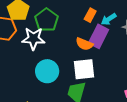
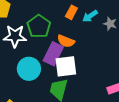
green pentagon: (46, 20) -> (39, 26), moved
purple rectangle: (99, 36) -> (53, 54), moved

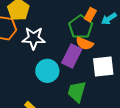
green pentagon: (39, 26) -> (81, 27), moved
white square: (66, 66) -> (103, 67), moved

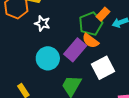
white star: (34, 38) -> (42, 23), size x0.7
white square: (103, 67) -> (103, 68), turned -35

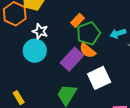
orange rectangle: (103, 14) -> (77, 20), moved
cyan circle: (48, 58) -> (35, 51), moved

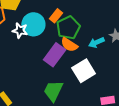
cyan arrow: (118, 33) -> (96, 42), moved
cyan circle: (35, 51) -> (33, 24), moved

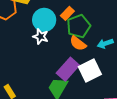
white star: (20, 31) -> (41, 37), moved
purple rectangle: (55, 55) -> (68, 69), moved

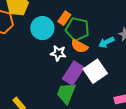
green pentagon: (79, 26) -> (77, 29), turned -30
white star: (41, 37) -> (58, 53), moved

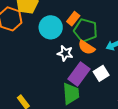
white square: (95, 71) -> (101, 73), size x0.7
green trapezoid: (66, 93) -> (71, 94), turned 150

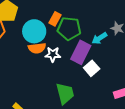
orange semicircle: (87, 47) -> (37, 48), moved, turned -30
purple rectangle: (79, 74) -> (81, 52), moved

